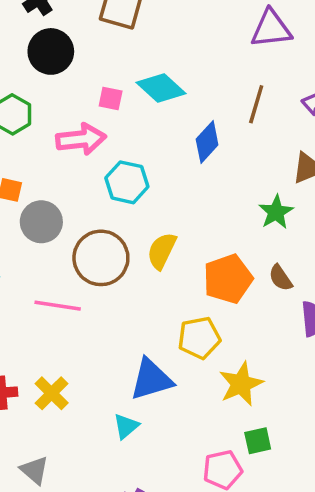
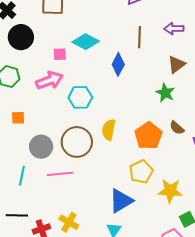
gray circle: (41, 222) -> (41, 147), moved
yellow star: (241, 384) -> (170, 191), turned -30

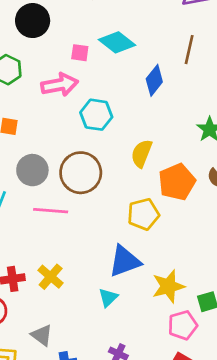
yellow semicircle: (109, 130) -> (142, 153), moved
yellow pentagon: (141, 172) -> (143, 214), moved
yellow star: (170, 191) -> (168, 286), moved, turned -30

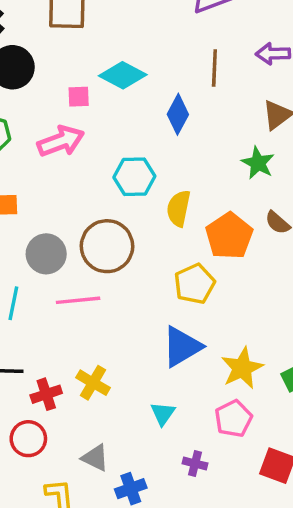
cyan hexagon: (96, 115) -> (134, 177), moved
cyan triangle: (108, 298) -> (163, 414), moved
pink pentagon: (183, 325) -> (233, 419), moved

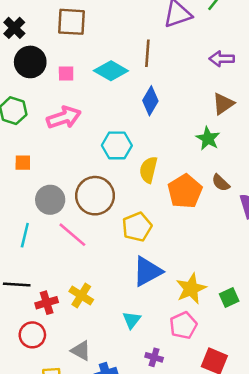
brown line: (214, 68) -> (147, 53), moved
pink square: (79, 97) -> (66, 74), moved
yellow pentagon: (195, 284) -> (137, 227), moved
pink line: (78, 300) -> (72, 235), turned 44

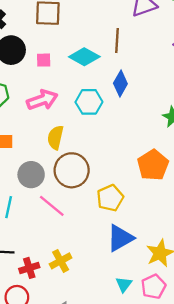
cyan hexagon: (117, 145) -> (89, 102), moved
yellow semicircle: (148, 170) -> (55, 137), moved
yellow cross: (81, 296) -> (61, 261), turned 30
cyan triangle: (132, 320) -> (124, 284), moved

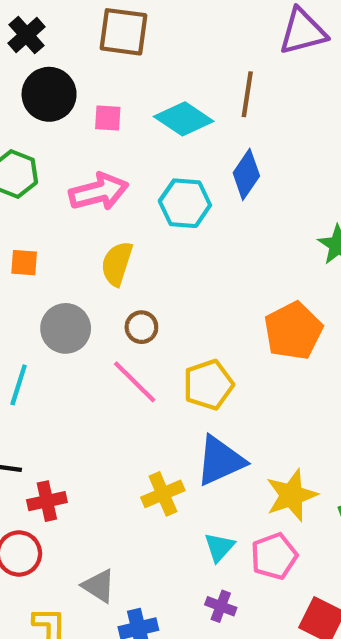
brown circle: (72, 170) -> (141, 327), size x0.5
pink line: (52, 206) -> (135, 382), moved
yellow cross: (61, 261) -> (163, 494), moved

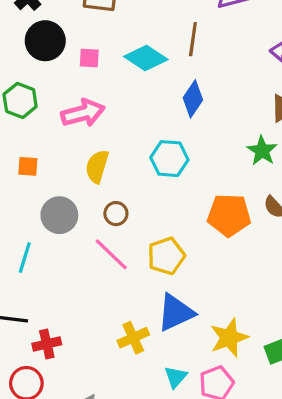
cyan hexagon: (185, 203) -> (169, 159), moved
orange pentagon: (293, 331) -> (229, 215), turned 30

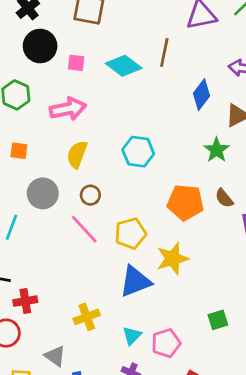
blue diamond: (193, 99) -> (201, 95), moved
yellow cross: (133, 338) -> (87, 317), moved
yellow star: (229, 338) -> (173, 259), moved

